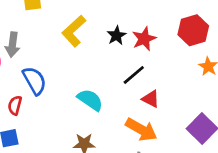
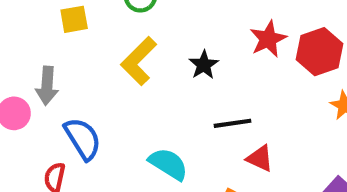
red star: (144, 39) -> (268, 39), moved
black line: (134, 75) -> (233, 123), turned 35

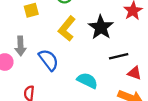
black star: (204, 65) -> (101, 27), size x1.6
blue semicircle: (83, 139) -> (49, 60), moved

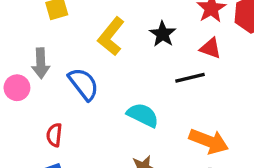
black star: (101, 27) -> (163, 34), size x0.7
red triangle: (135, 73) -> (211, 48), moved

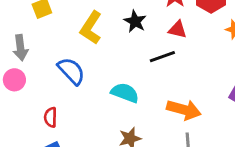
gray arrow: (41, 63) -> (21, 48), moved

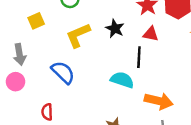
yellow L-shape: (91, 28) -> (78, 35), turned 36
black line: (162, 57) -> (139, 57), turned -65
cyan semicircle: (125, 93) -> (122, 80), moved

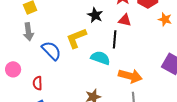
yellow L-shape: (78, 35) -> (76, 38), moved
gray arrow: (20, 54) -> (28, 32), moved
pink circle: (15, 82) -> (13, 69), moved

